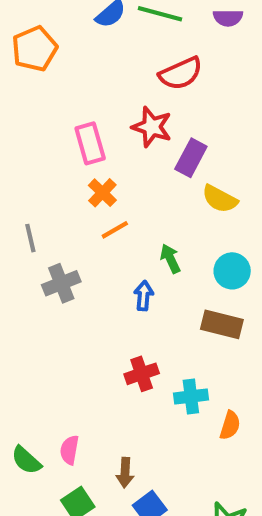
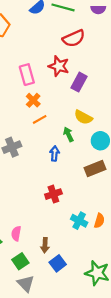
yellow semicircle: (220, 199) -> (83, 117), moved
brown rectangle: (222, 324) -> (95, 168), turned -36
cyan cross: (191, 396) -> (79, 221), moved, turned 35

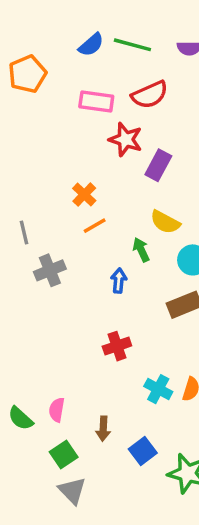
pink rectangle: (27, 75) -> (96, 102), moved, turned -66
blue square: (58, 263) -> (143, 451), moved

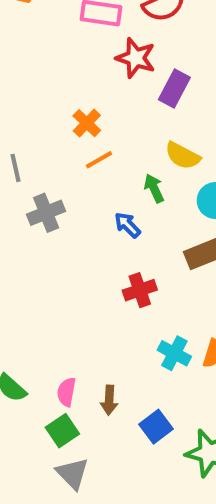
blue arrow: (119, 281) -> (128, 225), turned -50
red cross: (117, 346) -> (140, 290), moved
pink semicircle: (57, 410) -> (66, 392), moved

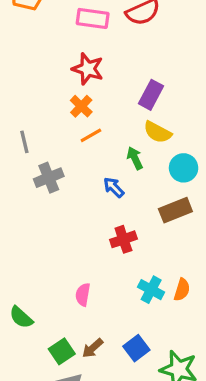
red star: (136, 58) -> (88, 69), moved
purple rectangle: (174, 88) -> (151, 95), moved
pink semicircle: (66, 392) -> (83, 295), moved
brown arrow: (109, 400) -> (93, 348), moved, turned 45

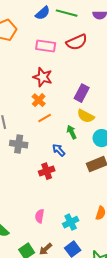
gray cross: (49, 178) -> (19, 144), turned 30
red cross: (123, 239) -> (47, 171), moved
cyan cross: (151, 290) -> (71, 222), moved, turned 35

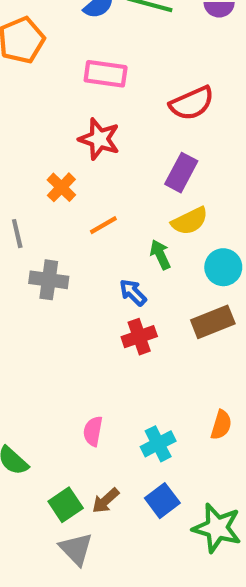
red semicircle: (77, 42) -> (192, 103), moved
orange cross: (39, 100) -> (61, 187), moved
yellow semicircle: (86, 116) -> (190, 221), turned -54
red cross: (47, 171) -> (139, 337), moved

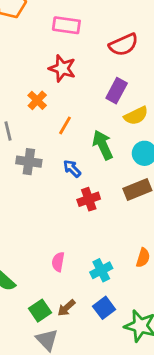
yellow semicircle: (190, 221) -> (136, 116), moved
orange line: (103, 225) -> (65, 125), turned -30
green arrow: (160, 255) -> (103, 145), size x1.5
blue arrow: (133, 292) -> (72, 169), moved

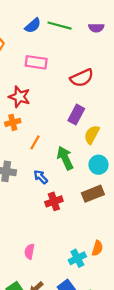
red star: (62, 68) -> (19, 97), moved
orange cross: (37, 100) -> (13, 122), turned 32
yellow semicircle: (136, 116) -> (92, 135), turned 144
cyan cross: (101, 270) -> (77, 258), moved

